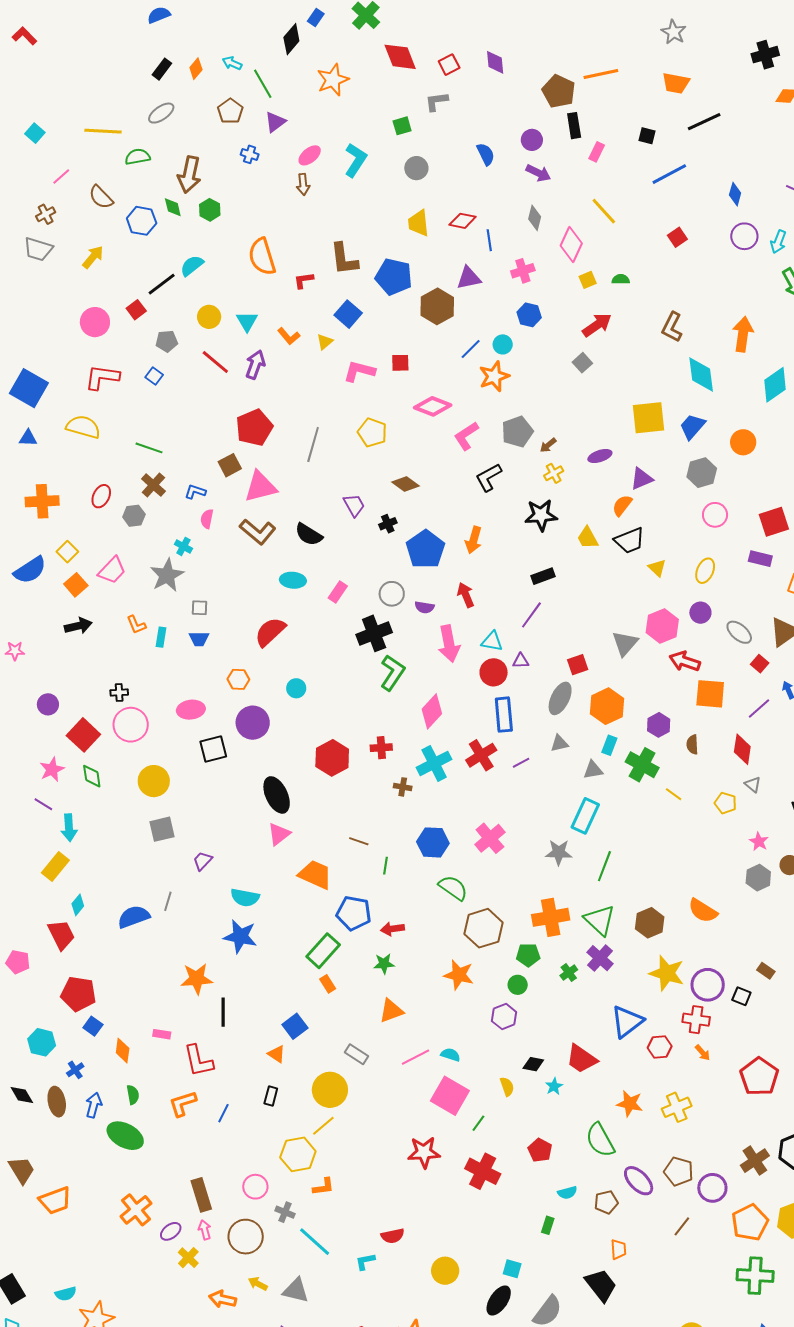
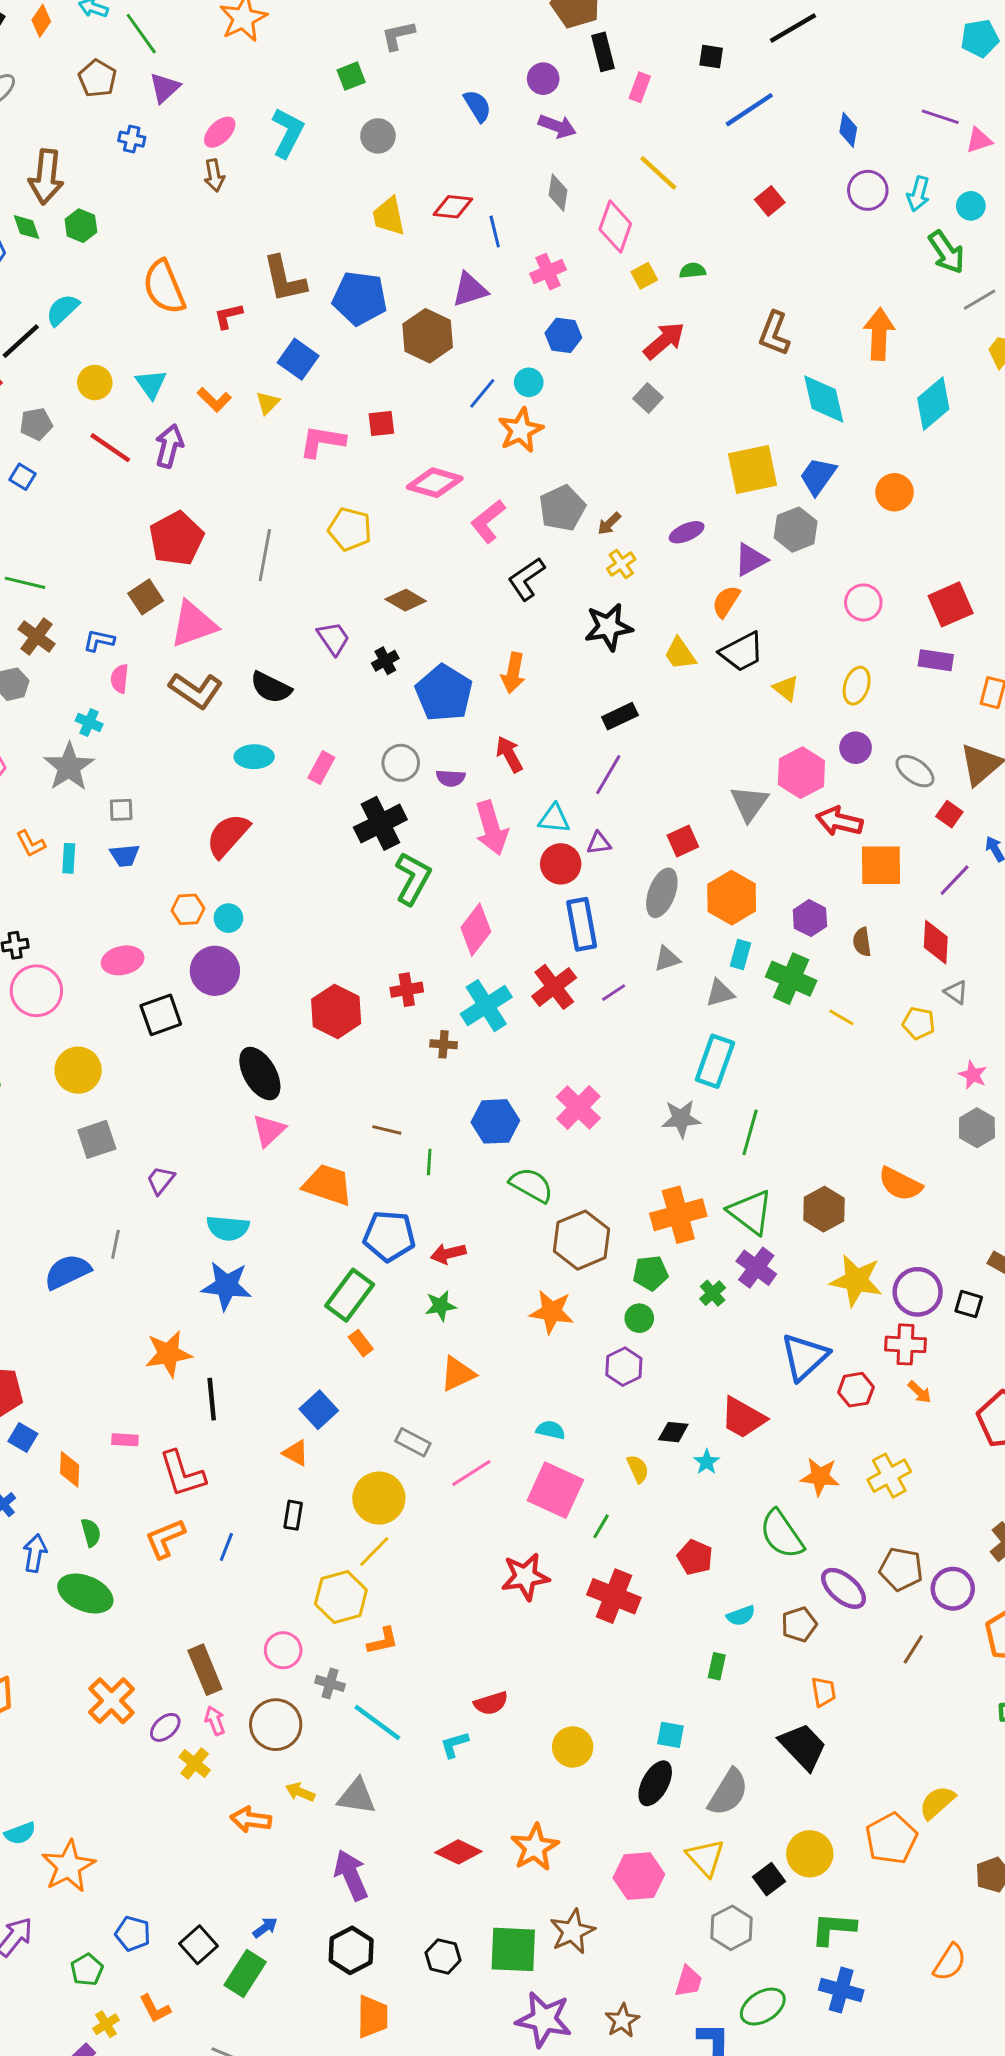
gray hexagon: (702, 473) -> (796, 530), moved
cyan circle: (296, 688) -> (228, 918), moved
pink line: (415, 1057) -> (471, 1473), moved

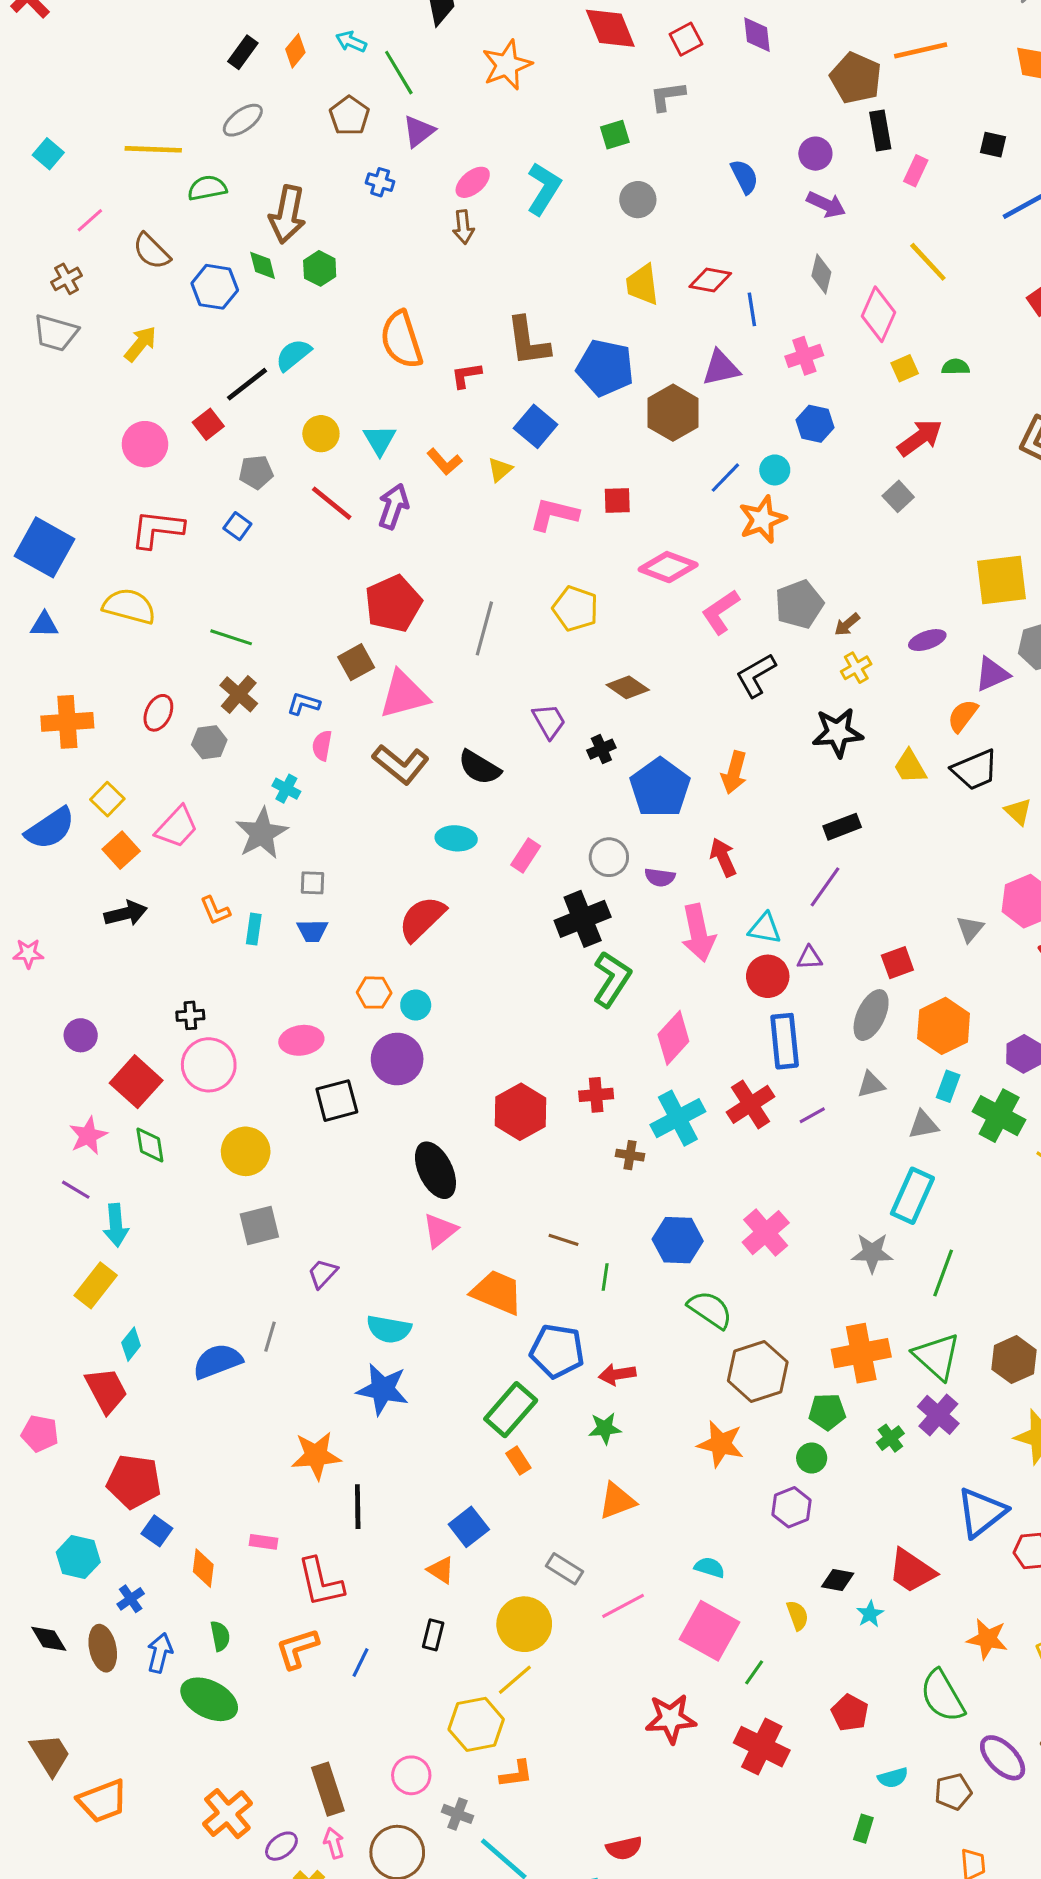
gray triangle: (749, 803) -> (970, 929), size x0.7

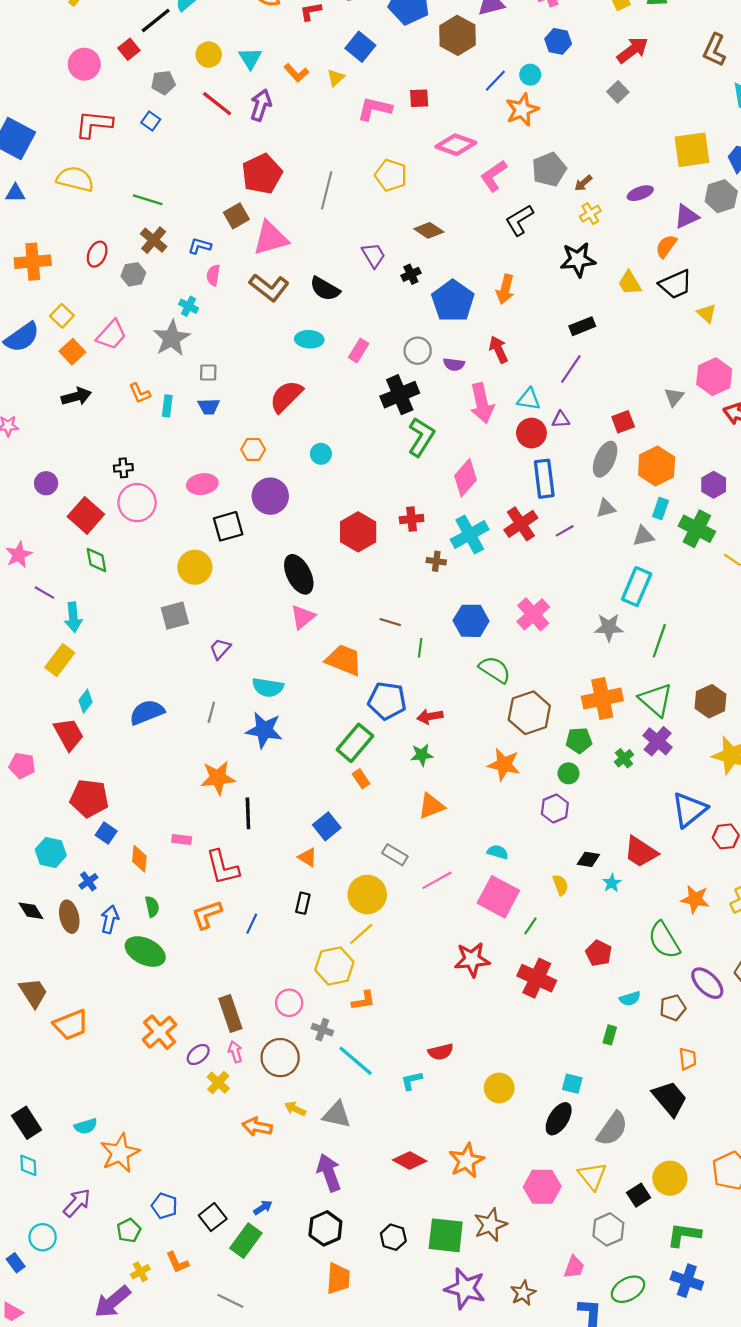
cyan circle: (416, 1005) -> (321, 454), moved
pink star: (88, 1136) -> (19, 555), moved
yellow circle: (246, 1151) -> (195, 567), moved
gray line: (270, 1337) -> (211, 712), moved

